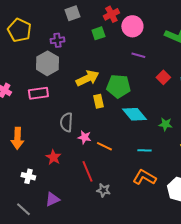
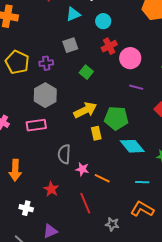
green square: (98, 33) -> (86, 72), moved, turned -32
purple cross: (57, 40) -> (46, 63), moved
gray star: (103, 190) -> (112, 224), moved

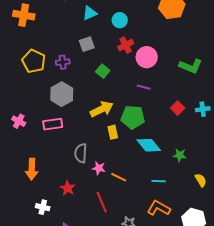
purple line: (136, 87) -> (144, 87), moved

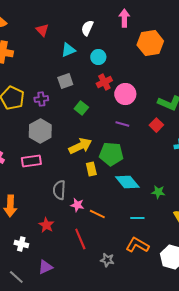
red square: (178, 108) -> (156, 125), moved

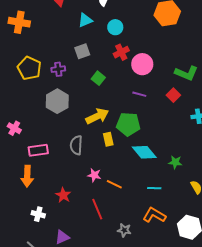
pink rectangle: (31, 161) -> (38, 150), moved
gray semicircle: (59, 190) -> (76, 145), moved

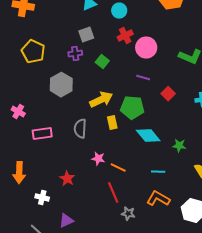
purple cross: (58, 69) -> (75, 54), moved
red square: (173, 95) -> (168, 94), moved
orange arrow: (27, 176) -> (19, 173), moved
red line: (97, 209) -> (113, 193), moved

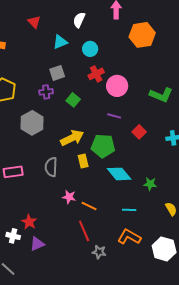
red star: (67, 179) -> (29, 222), moved
purple triangle: (66, 221) -> (37, 244), moved

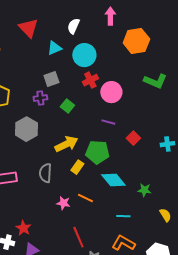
red triangle: (34, 22) -> (28, 28), size x1.5
cyan circle: (90, 49) -> (84, 55), size x1.5
green L-shape: (161, 95) -> (155, 81), moved
yellow rectangle: (83, 161) -> (77, 167), turned 48
orange line: (89, 206) -> (85, 198), moved

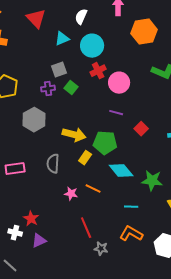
green square: (67, 106) -> (71, 88), moved
yellow arrow: (66, 144) -> (74, 135), turned 40
green star: (144, 190) -> (152, 181), size x1.5

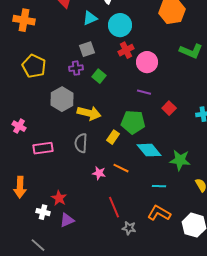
green square: (71, 88) -> (99, 76), moved
yellow arrow: (74, 135) -> (89, 113), moved

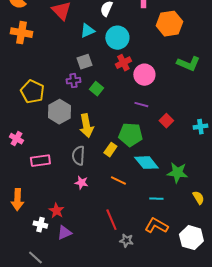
yellow pentagon: (34, 66) -> (32, 92), moved
yellow arrow: (89, 113) -> (86, 126), turned 65
pink star: (99, 173) -> (81, 183), moved

